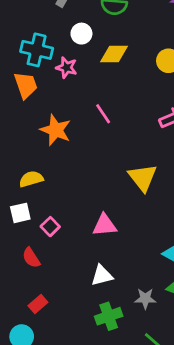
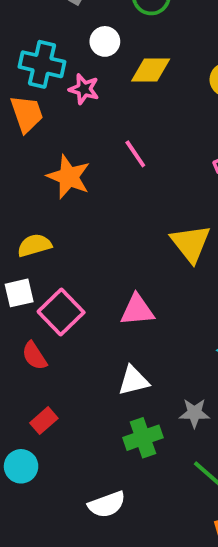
pink square: (50, 227) -> (61, 312), size x1.6

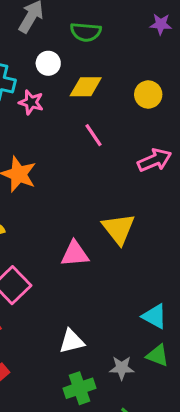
pink line: (135, 154) -> (94, 135), moved
pink triangle: (137, 310) -> (75, 254), moved

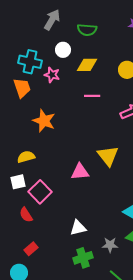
pink line: (94, 135) -> (92, 96), turned -56

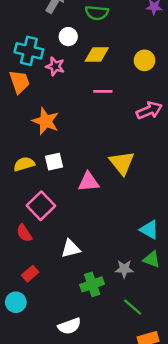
white square: (18, 182) -> (54, 162), moved
white triangle: (78, 228) -> (71, 249), moved

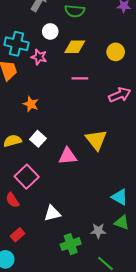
orange star: (46, 121) -> (31, 104), size x0.7
white square: (54, 162) -> (38, 139), turned -35

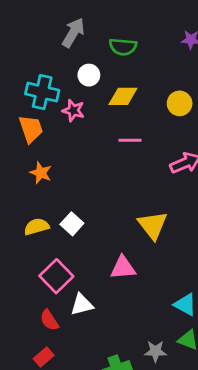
orange star: (31, 104) -> (41, 173), moved
pink triangle: (68, 156) -> (123, 268), moved
red semicircle: (12, 200) -> (49, 320), moved
white triangle: (52, 213) -> (82, 305), moved

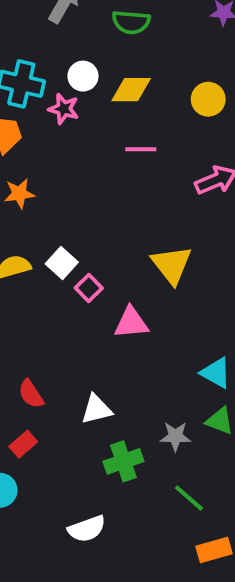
white circle: (89, 75) -> (83, 76), moved
orange star: (41, 173) -> (19, 194), turned -30
pink square: (56, 276) -> (89, 288), moved, size x0.6
white triangle: (82, 305) -> (96, 409), moved

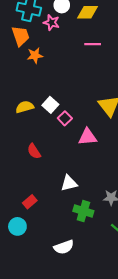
orange star: (19, 194) -> (35, 55), moved
red semicircle: (31, 394) -> (34, 151), moved
green cross: (123, 461) -> (83, 211), turned 36

